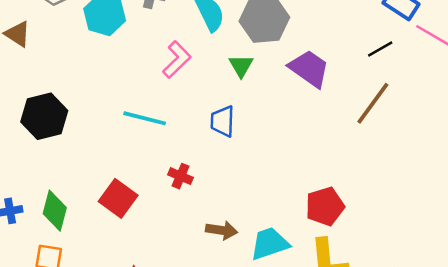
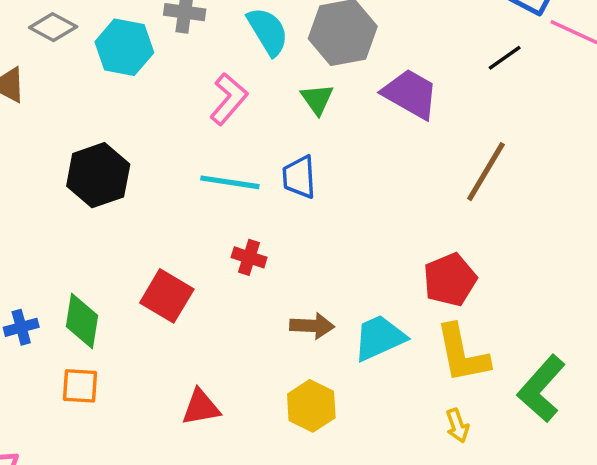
brown line: (373, 103) -> (486, 172), moved
black hexagon: (44, 116) -> (98, 175), moved
cyan line: (145, 118) -> (230, 182), moved

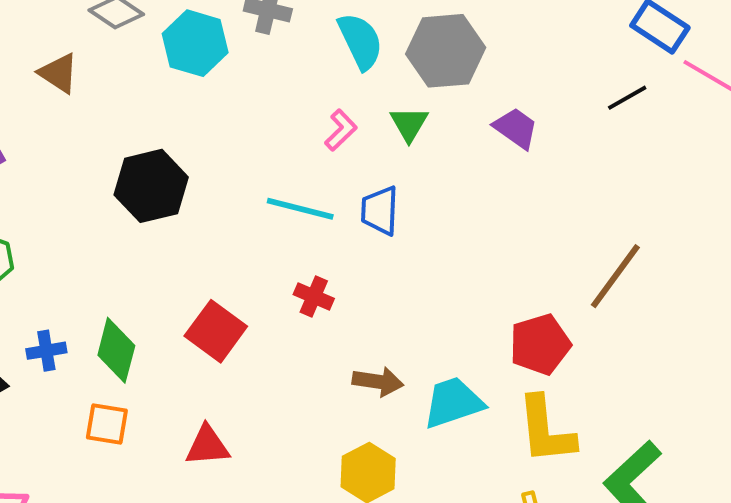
purple trapezoid: (410, 94) -> (516, 128), size x0.7
pink L-shape: (229, 99) -> (341, 130), moved, size x0.7
brown line: (486, 172) -> (615, 276), moved
red triangle: (201, 407) -> (207, 446), moved

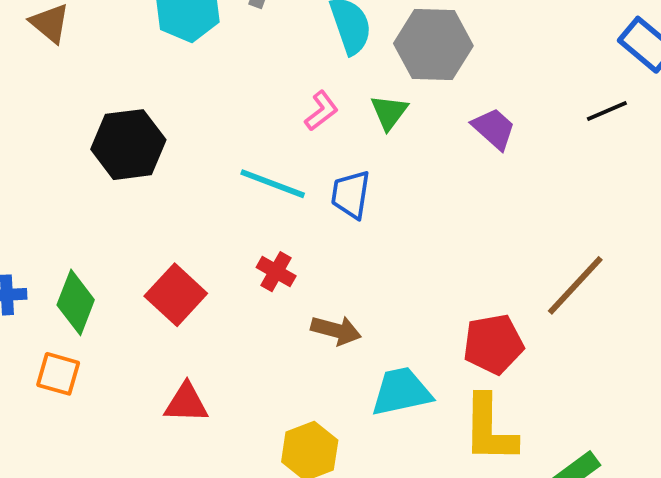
brown arrow: (378, 382) -> (336, 330), moved
red triangle: (207, 446) -> (186, 403), moved

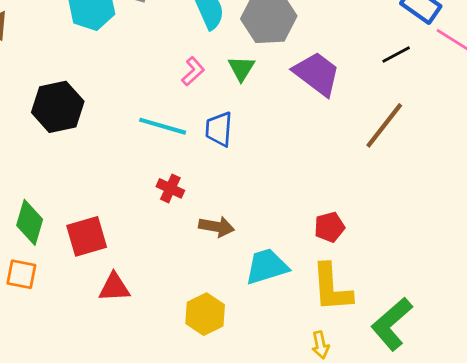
purple trapezoid: (494, 129) -> (317, 74), size x1.5
brown line: (575, 285) -> (384, 125), moved
red square: (176, 295) -> (87, 236), moved, turned 36
red pentagon: (493, 344) -> (329, 227), size x0.7

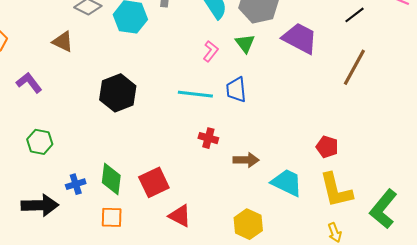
red pentagon: (329, 227) -> (327, 147), turned -30
cyan trapezoid: (267, 266) -> (287, 183), turned 52
red triangle: (114, 287) -> (180, 216), turned 40

